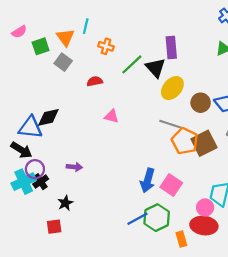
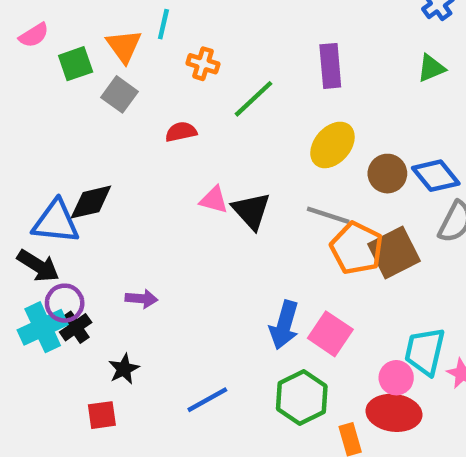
black triangle: (156, 68) -> (251, 211), moved
blue line: (137, 219) -> (207, 400), moved

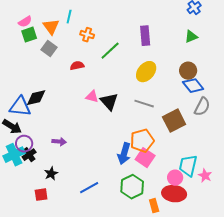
pink semicircle: (34, 35) -> (25, 22), moved
brown circle: (387, 174) -> (188, 71), moved
orange pentagon: (357, 248) -> (142, 141), moved, turned 30

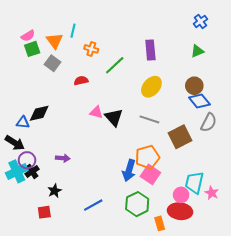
blue triangle: (20, 107) -> (23, 122), size x0.6

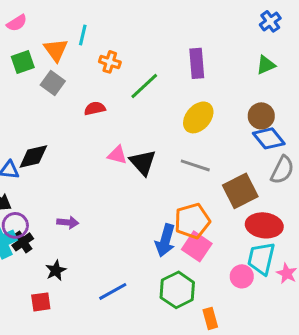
pink semicircle: (28, 36) -> (17, 23), moved
red ellipse: (180, 211) -> (264, 225), moved

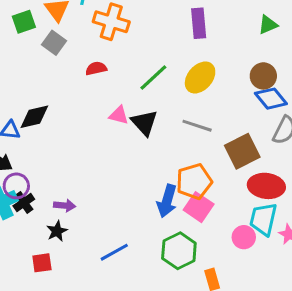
orange cross: (110, 62) -> (111, 22), size x1.6
green line: (144, 86) -> (153, 77), moved
purple arrow: (68, 222) -> (65, 206), moved

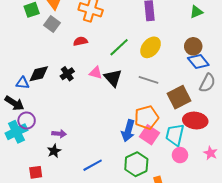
black cross: (24, 203) -> (67, 74), moved
cyan trapezoid: (263, 219) -> (175, 135), moved
red square: (42, 263) -> (36, 172), moved

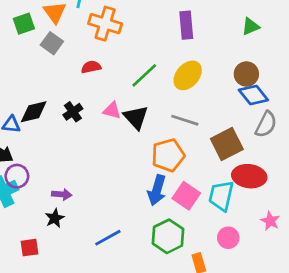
orange pentagon: (146, 117) -> (168, 155), moved
pink circle: (180, 155) -> (228, 238), moved

